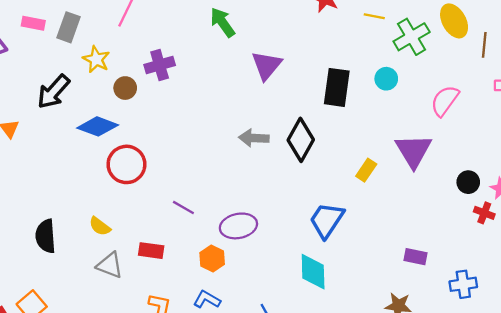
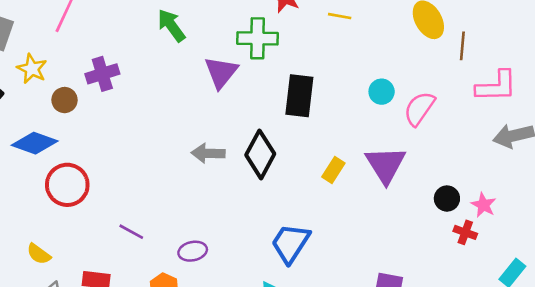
green cross: (412, 37) -> (257, 38), moved, turned 32
cyan circle: (386, 79) -> (382, 92), moved
yellow rectangle: (366, 170) -> (333, 170), moved
purple ellipse: (238, 226) -> (193, 251), size x0.7

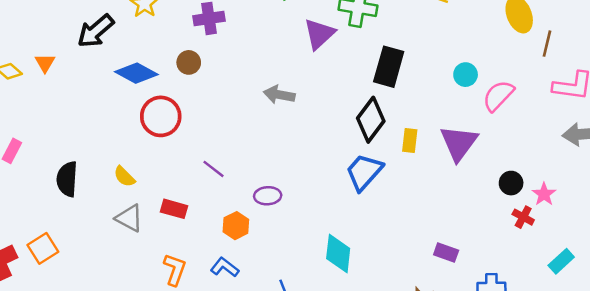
brown circle: (65, 100) -> (189, 62), moved
gray arrow: (208, 153) -> (279, 95), moved
black diamond: (260, 154) -> (371, 120), moved
yellow rectangle: (333, 170) -> (410, 140), turned -35
blue trapezoid: (290, 243) -> (364, 172), moved

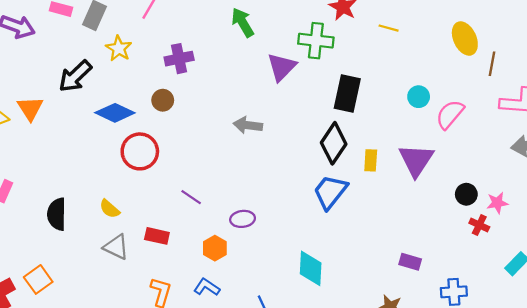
orange triangle: (45, 63) -> (30, 108), size x1.4
pink star: (544, 194) -> (497, 203), turned 30

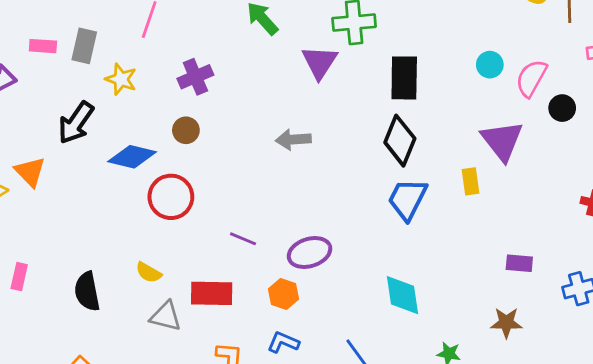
yellow rectangle: (371, 160) -> (471, 181), moved
black circle: (466, 194) -> (562, 108), moved
purple ellipse: (243, 219) -> (310, 252), size x1.4
red rectangle: (157, 236) -> (212, 293), size x1.4

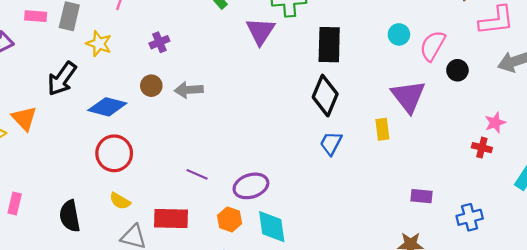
purple cross: (195, 77) -> (159, 42), size x0.7
gray arrow: (293, 140) -> (189, 90), moved
red circle: (171, 197) -> (114, 153), moved
blue trapezoid: (407, 199) -> (331, 143), size x0.7
cyan diamond: (403, 295) -> (272, 227), moved

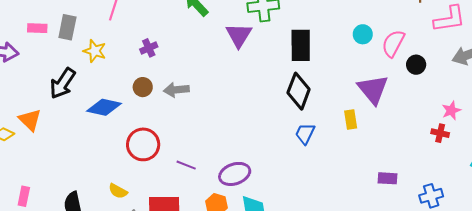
red circle: (114, 153) -> (143, 144), moved

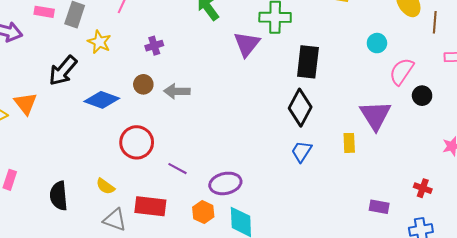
cyan circle: (363, 34) -> (377, 43), moved
red cross: (440, 133) -> (423, 188), moved

